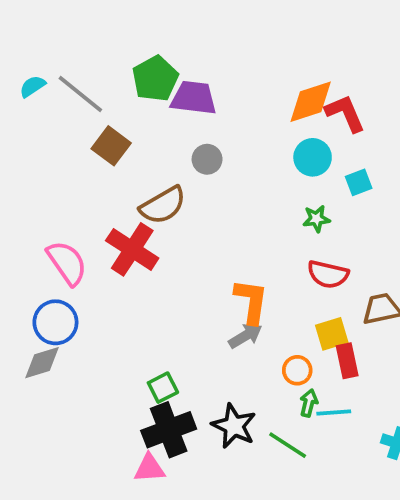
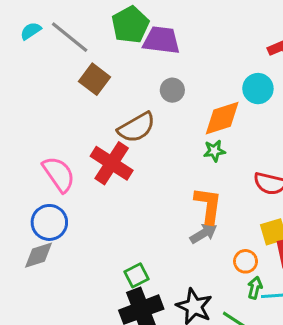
orange diamond: (311, 102) -> (222, 118), moved
green star: (316, 219) -> (214, 151), moved

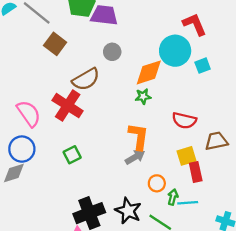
cyan circle: (258, 89) -> (175, 51), size x1.4
orange circle: (246, 261) -> (157, 183), moved
green square: (137, 275) -> (72, 155), moved

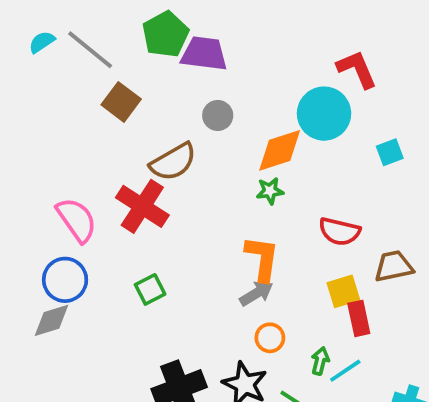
cyan square: (203, 66) -> (390, 152), moved
orange circle: (157, 183) -> (270, 338), moved
cyan line: (188, 203) -> (345, 371), turned -30

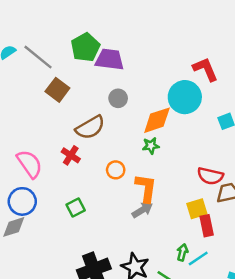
red cross: (142, 206) -> (71, 155), size x0.6
red semicircle: (339, 231) -> (210, 176), moved
orange circle: (270, 338) -> (116, 170), moved

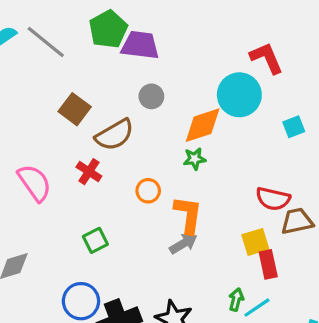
brown square: (57, 90) -> (75, 109), moved
blue circle: (22, 201) -> (81, 301), moved

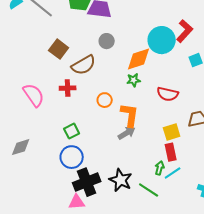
red L-shape: (267, 58) -> (185, 31), moved, turned 65
red cross: (89, 172) -> (68, 88), turned -35
red semicircle: (273, 199) -> (168, 94), moved
red rectangle: (268, 264) -> (171, 152), moved
blue circle: (81, 301) -> (72, 157), moved

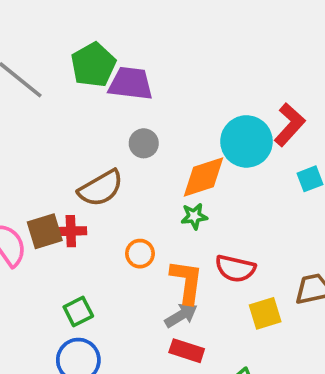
brown square: (59, 49) -> (45, 231), moved, turned 36
red semicircle: (168, 94) -> (235, 269), moved
red rectangle: (171, 152) -> (187, 351), moved, turned -60

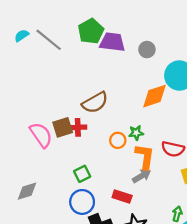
gray circle: (144, 143) -> (147, 50), moved
green star: (194, 216) -> (136, 133), moved
red rectangle: (187, 351) -> (122, 197), moved

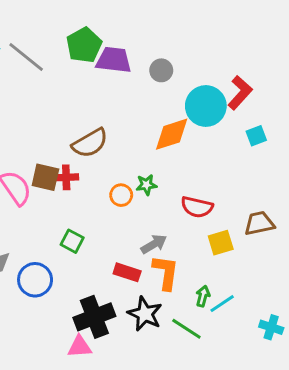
brown square: (63, 127) -> (45, 177), turned 30
orange L-shape: (145, 157) -> (166, 272), moved
green square: (82, 174) -> (72, 241), turned -35
blue circle: (82, 202) -> (35, 280), moved

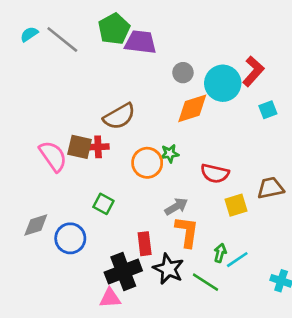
gray circle: (161, 70) -> (183, 73), moved
orange circle: (121, 195) -> (147, 163), size x1.5
red rectangle: (127, 272) -> (145, 244), moved, turned 65

